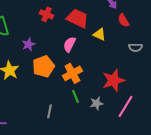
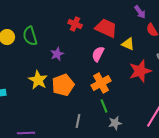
orange pentagon: (43, 66) -> (63, 85), moved
red star: (113, 80) -> (140, 71), moved
gray star: (96, 103) -> (115, 123), moved

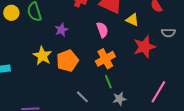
pink semicircle: (98, 54) -> (102, 30), turned 133
gray line: (78, 121) -> (82, 97), turned -56

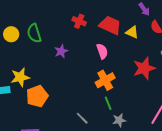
yellow triangle: (132, 20) -> (132, 32), moved
yellow star: (42, 56) -> (20, 77), moved, turned 30
orange pentagon: (67, 61) -> (37, 96), moved

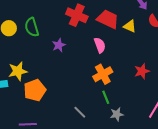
red cross: (79, 21) -> (77, 15), size x1.5
red star: (144, 68) -> (142, 71), moved, size x0.7

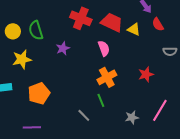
yellow star: (18, 71) -> (22, 59), moved
green line: (106, 97) -> (101, 100), moved
gray star: (117, 114) -> (132, 117), moved

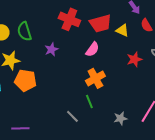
red trapezoid: (112, 22) -> (100, 23), turned 140
pink semicircle: (104, 48) -> (92, 49), turned 56
red star: (146, 74) -> (134, 59), moved
orange pentagon: (39, 93) -> (25, 80), moved, turned 30

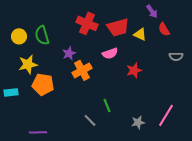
pink semicircle: (92, 49) -> (110, 53), turned 35
red star: (134, 59) -> (134, 70), moved
orange cross: (95, 78) -> (82, 70), moved

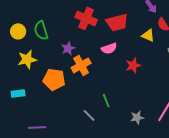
yellow triangle: (140, 34) -> (148, 35), moved
orange pentagon: (43, 84) -> (54, 79), moved
cyan rectangle: (11, 92) -> (18, 93), moved

